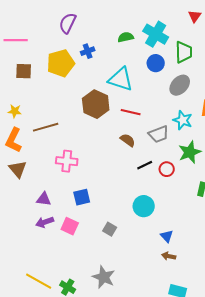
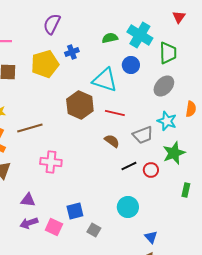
blue circle: (156, 63) -> (131, 65), moved
blue square: (82, 197) -> (75, 211), moved

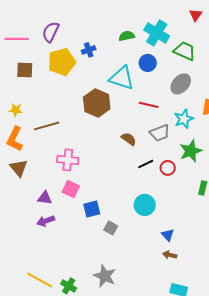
purple semicircle: (52, 24) -> (51, 32), moved
green trapezoid: (168, 53) -> (185, 51), turned -65
red line: (115, 113) -> (149, 105), moved
cyan star: (167, 121) -> (184, 119), turned 30
pink square: (54, 227) -> (71, 189), moved

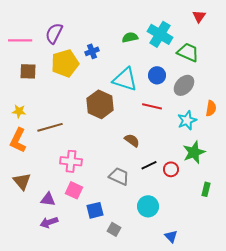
blue circle: (148, 63) -> (157, 75), moved
gray trapezoid: (160, 133) -> (119, 176), moved, turned -135
brown triangle: (19, 168) -> (22, 181), moved

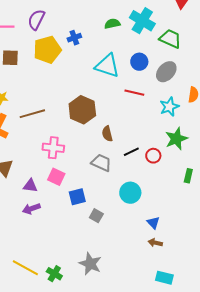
brown hexagon: (100, 104) -> (82, 110), moved
brown semicircle: (132, 140) -> (107, 134), moved, turned -140

